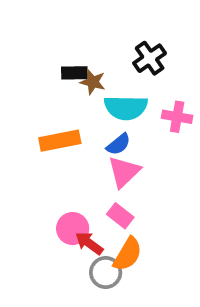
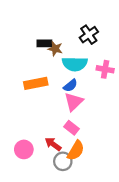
pink circle: (73, 229) -> (24, 149), moved

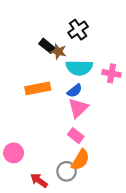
black cross: (89, 35) -> (78, 30), moved
black rectangle: (44, 43) -> (47, 46), turned 40
red arrow: (53, 144) -> (39, 181), moved
pink circle: (24, 149) -> (14, 153), moved

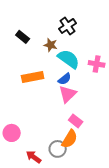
black rectangle: (47, 46) -> (23, 37), moved
cyan semicircle: (79, 68) -> (69, 59), turned -145
pink rectangle: (76, 136) -> (76, 121), moved

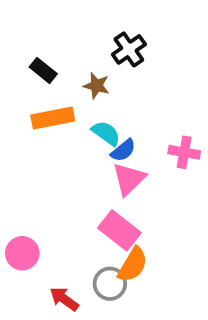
cyan semicircle: (69, 59) -> (106, 133), moved, size x0.7
pink cross: (97, 64) -> (184, 152), moved
orange rectangle: (33, 77) -> (53, 118), moved
pink rectangle: (76, 121) -> (119, 230), moved, size x1.5

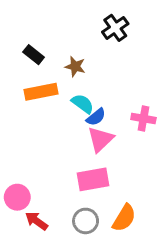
black cross: (129, 49) -> (115, 28), moved
pink rectangle: (119, 230) -> (93, 179), turned -48
orange semicircle: (133, 265) -> (124, 218), moved
red arrow: (64, 299) -> (37, 221), moved

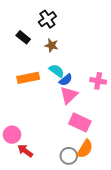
black cross: (115, 28) -> (47, 19), moved
orange rectangle: (41, 92) -> (28, 78), moved
pink rectangle: (93, 179) -> (80, 122), moved, turned 35
gray circle: (86, 221) -> (69, 156), moved

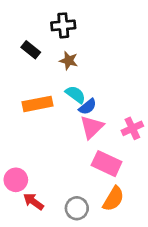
black cross: (47, 19) -> (63, 25), turned 30
pink cross: (98, 81) -> (132, 128), moved, turned -35
gray circle: (69, 156) -> (77, 208), moved

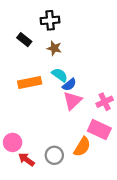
pink rectangle: (107, 164) -> (99, 130), moved
orange semicircle: (113, 199) -> (82, 147), moved
gray circle: (77, 208) -> (54, 155), moved

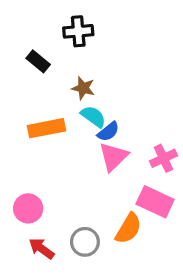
brown star: (54, 48) -> (83, 88), moved
pink circle: (13, 142) -> (28, 208), moved

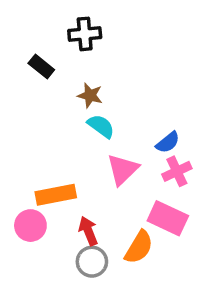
orange rectangle: (46, 128) -> (56, 195), moved
blue semicircle: (108, 132) -> (168, 142), moved
red arrow: (41, 249) -> (88, 231), moved, turned 32

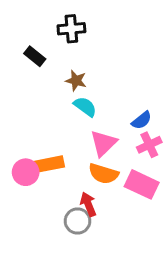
pink circle: (30, 226) -> (26, 172), moved
red arrow: (88, 231) -> (88, 204), moved
orange semicircle: (139, 247) -> (103, 174), moved, turned 76

